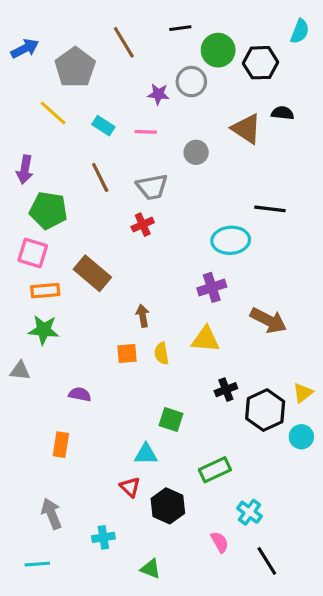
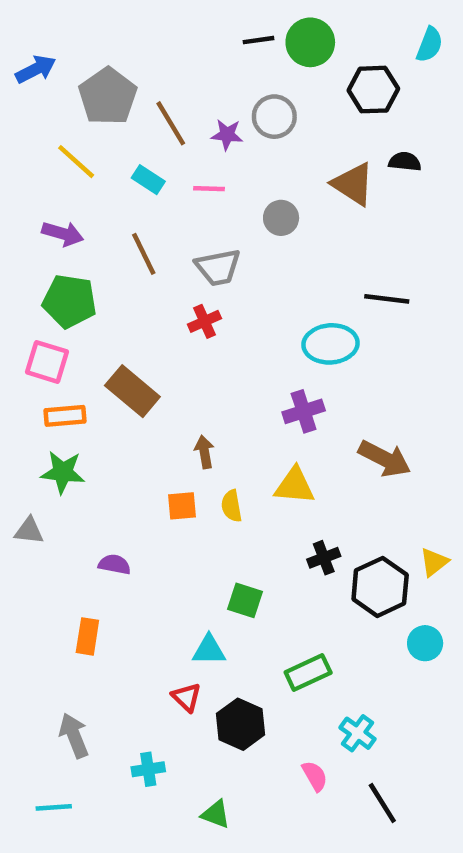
brown line: (124, 42) -> (171, 123), moved
green circle: (218, 50) -> (310, 42), moved
purple arrow: (25, 170) -> (63, 234), moved, turned -84
cyan circle: (301, 437) -> (425, 643), moved

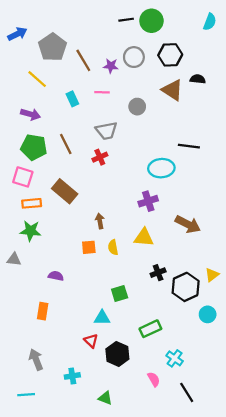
black hexagon: (373, 90) -> (170, 55), moved
cyan rectangle: (148, 180) -> (72, 99), moved, turned 32
brown line: (144, 254) -> (66, 144), moved
green square: (245, 600) -> (120, 293), turned -35

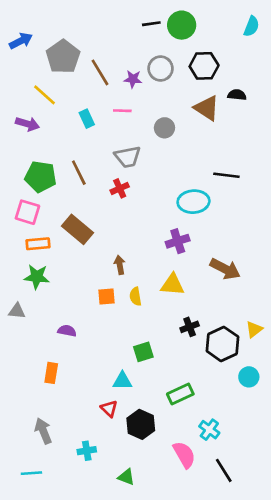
purple arrow: (31, 114) -> (27, 124), moved
pink semicircle: (154, 379) -> (184, 455), size x1.5

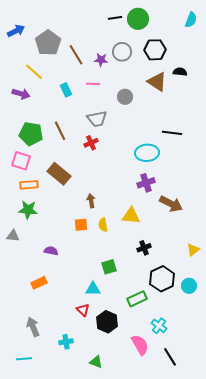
purple cross: (178, 241) -> (146, 183), moved
black hexagon: (222, 344) -> (162, 279), moved
orange rectangle: (51, 373) -> (39, 283), turned 56

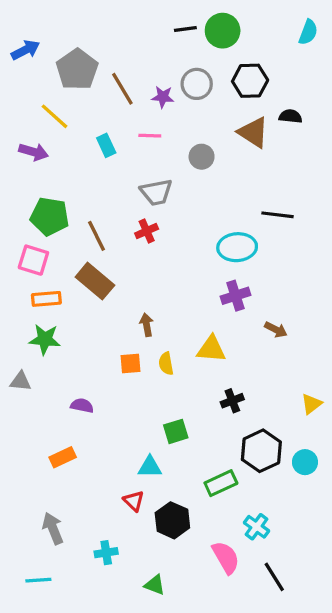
brown line: (60, 131) -> (97, 236), moved
brown arrow: (171, 204) -> (276, 330), size x0.6

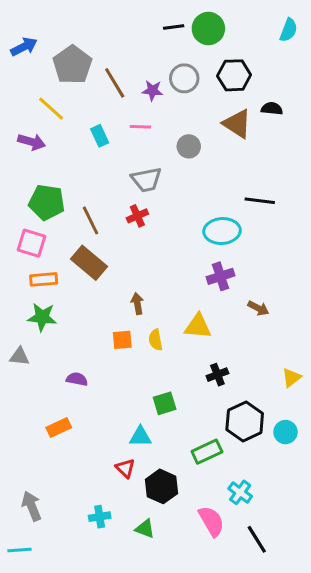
gray arrow: (53, 528) -> (32, 506), moved
cyan line: (38, 580) -> (19, 550), moved
green triangle: (155, 585) -> (145, 529), moved

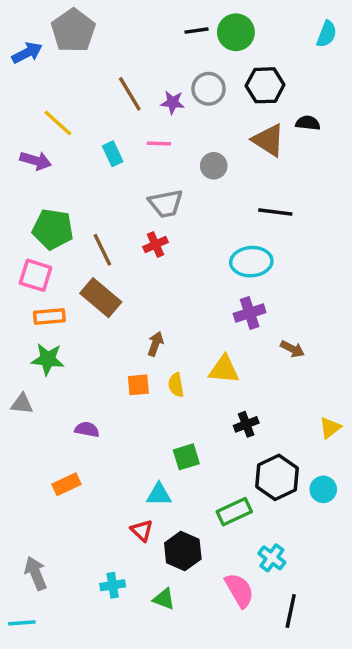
gray pentagon: (72, 65) -> (73, 31), moved
black line: (260, 201) -> (275, 212), moved
brown arrow: (137, 304) -> (155, 344), turned 30
black line: (257, 539) -> (291, 611), turned 44

